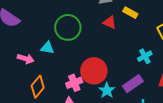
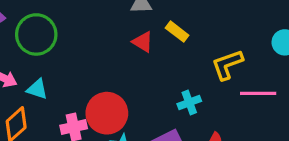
green circle: (68, 27) -> (36, 34), moved
cyan triangle: (47, 48) -> (37, 89), moved

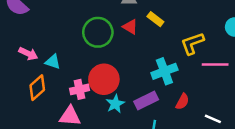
green circle: (36, 34) -> (98, 32), moved
cyan cross: (189, 103) -> (164, 71), size x1.5

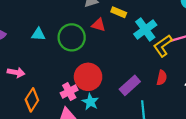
yellow L-shape: (192, 43) -> (163, 46), moved
cyan triangle: (53, 62) -> (38, 34), moved
cyan cross: (164, 71) -> (145, 29), moved
cyan star: (115, 104) -> (90, 102), moved

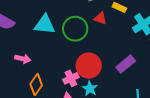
cyan triangle: (38, 34) -> (45, 25), size x1.6
purple rectangle: (130, 85) -> (126, 64), moved

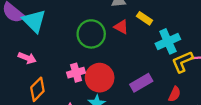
cyan triangle: (45, 25) -> (34, 21), moved, turned 30
pink cross: (71, 78) -> (76, 73), moved

